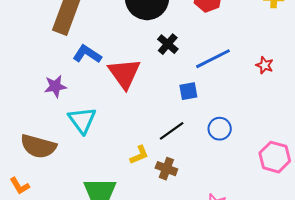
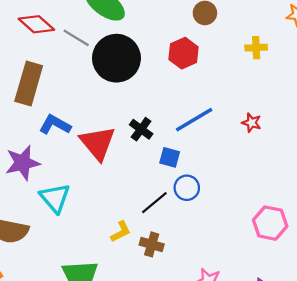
black cross: (168, 44) -> (141, 129), moved
purple star: (55, 86) -> (23, 163), size x1.4
blue square: (188, 91) -> (170, 157), turned 30
blue circle: (220, 129) -> (187, 188), moved

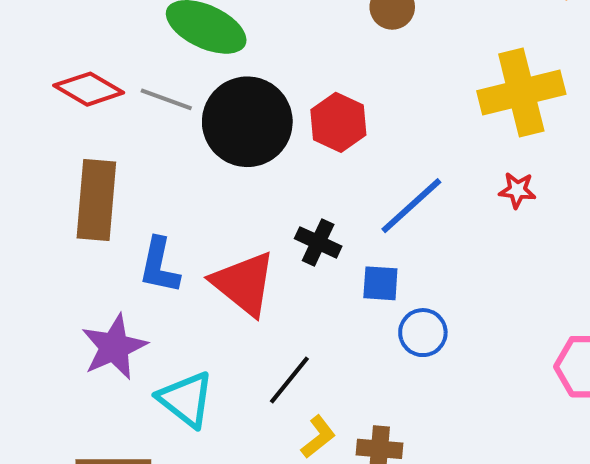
yellow cross: (256, 48) -> (521, 92), moved, size x2.0
red hexagon: (184, 53) -> (338, 122), moved
blue L-shape: (55, 125) -> (159, 266), turned -96
black line: (154, 203) -> (289, 380), moved

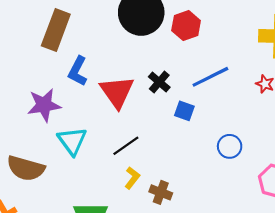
blue circle: (423, 333) -> (230, 146), moved
yellow L-shape: (318, 437) -> (132, 178), turned -30

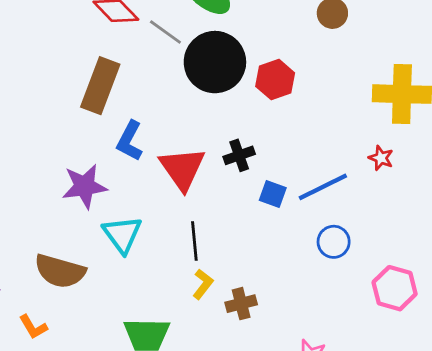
blue line: (210, 77) -> (323, 187), moved
black cross: (159, 82) -> (239, 155), turned 30
black line: (126, 146) -> (194, 241), turned -60
brown cross: (161, 192) -> (241, 304), turned -35

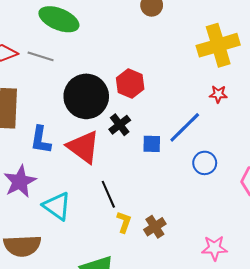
black circle: (215, 62) -> (86, 96), moved
red hexagon: (275, 80) -> (130, 84), moved

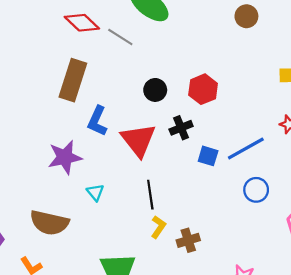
black circle: (86, 96) -> (155, 90), size x0.5
cyan triangle: (57, 206) -> (95, 192), size x0.6

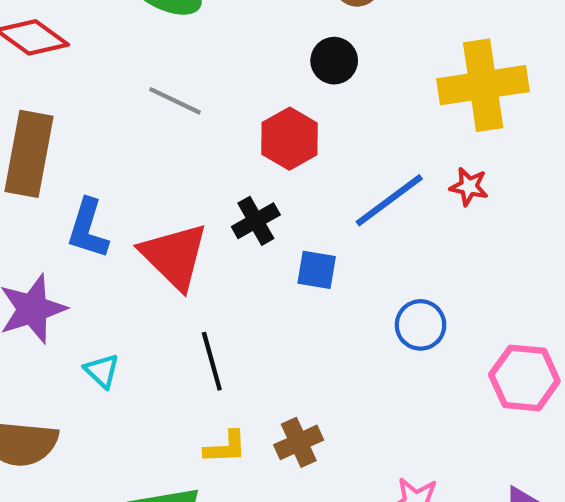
gray line: (120, 37) -> (175, 101), moved
black circle: (155, 90) -> (334, 61), moved
blue line: (246, 148) -> (389, 200), moved
yellow L-shape: (158, 227) -> (225, 447), moved, turned 60

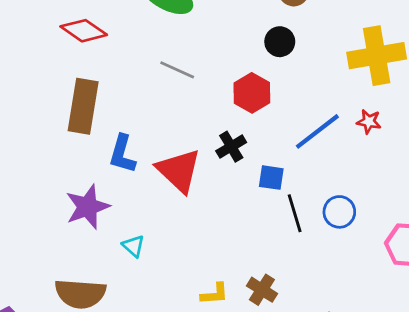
black line: (212, 361) -> (295, 213), moved
brown cross: (299, 442) -> (262, 290), turned -32

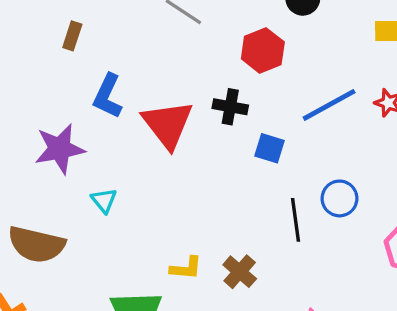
brown rectangle: (83, 106) -> (72, 36), size x0.5
black cross: (231, 147) -> (230, 107), turned 32
black line: (295, 213) -> (295, 220), moved

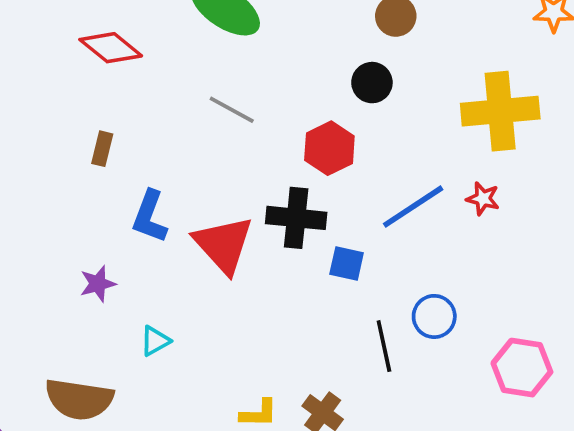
black cross: (230, 107) -> (296, 218), size x1.4
purple star: (60, 149) -> (98, 284), size x0.6
cyan triangle: (104, 200) -> (155, 341), turned 44

